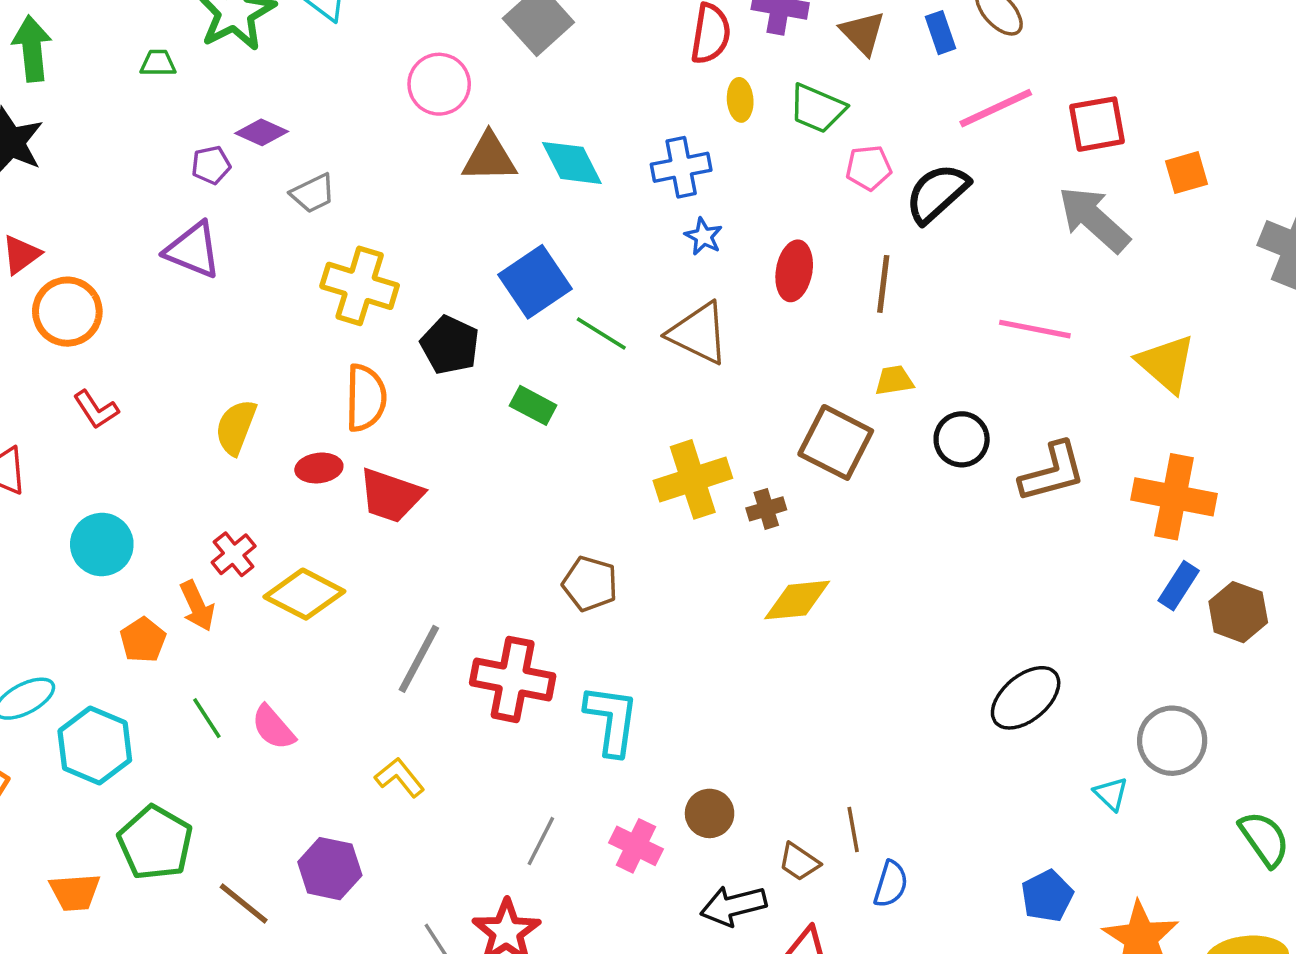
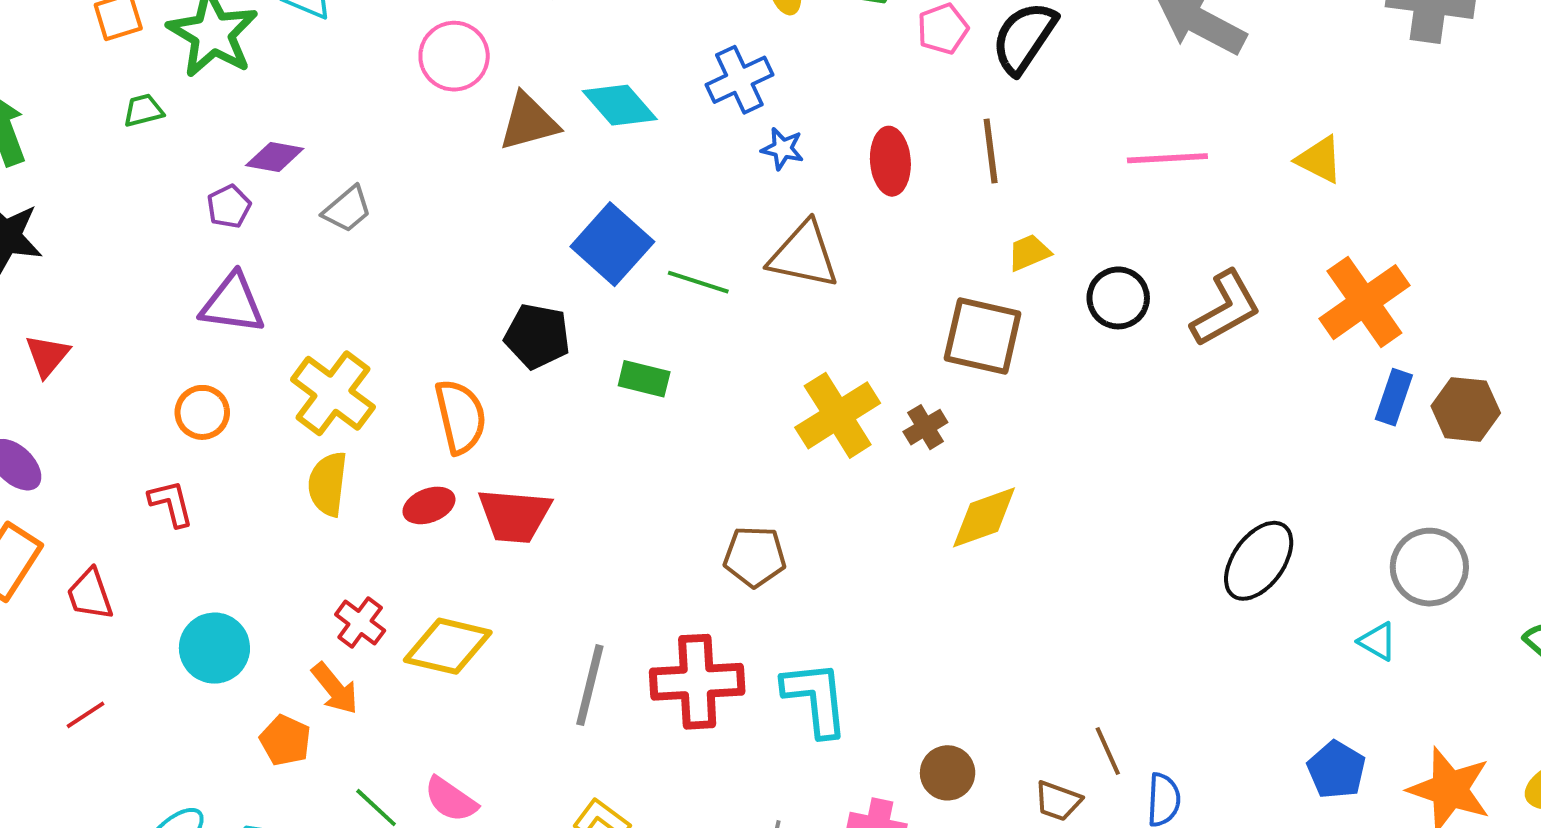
yellow cross: (360, 286) -> (333, 393), moved, turned 34
orange circle: (67, 312) -> (202, 412), moved, size x0.7
yellow triangle: (1166, 364) -> (1319, 160), size x0.7
red L-shape: (96, 410) -> (171, 503), turned -147
orange cross: (1174, 497) -> (1364, 302), turned -32

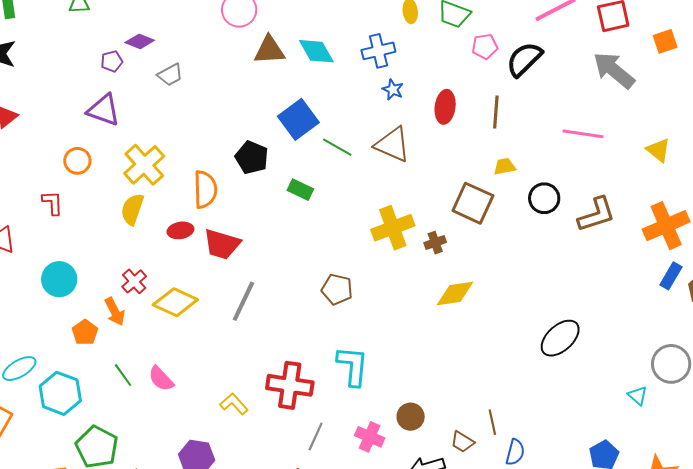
black ellipse: (1259, 561) -> (560, 338), moved
red cross: (697, 682) -> (290, 385), moved
gray line: (590, 685) -> (243, 301), moved

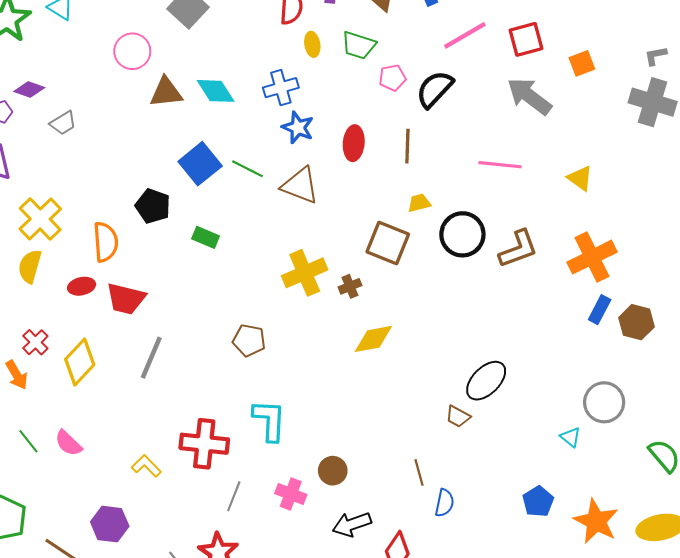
blue star: (393, 90) -> (298, 128), size x1.4
green line: (337, 147) -> (247, 169), moved
black circle: (544, 198) -> (462, 234), size x1.4
yellow diamond: (175, 302) -> (80, 362), turned -69
brown trapezoid: (462, 442) -> (458, 417), moved

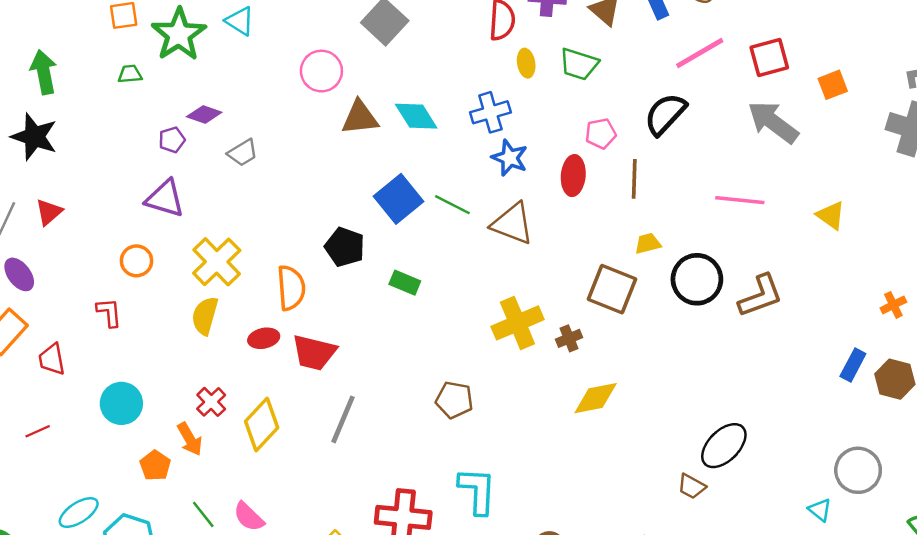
pink pentagon: (392, 78) -> (601, 134), moved
orange cross: (592, 257) -> (893, 305), moved, size x0.5

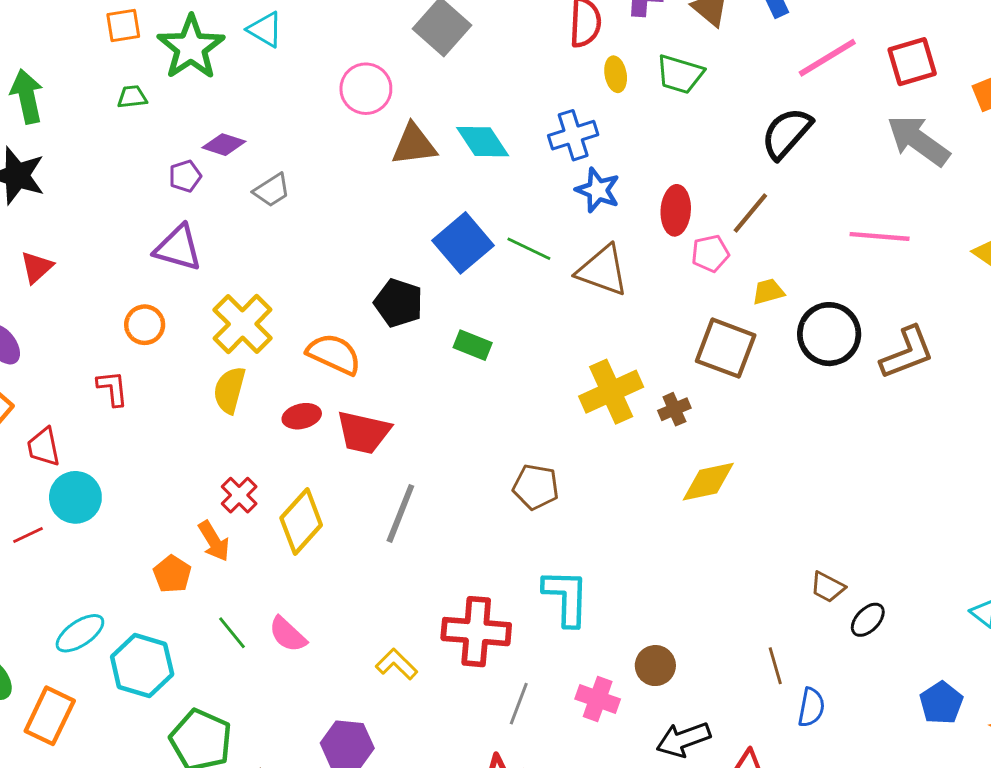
pink pentagon: (601, 134) -> (710, 253), moved
brown line: (634, 179) -> (750, 213), turned 39
orange semicircle: (291, 288) -> (334, 354), turned -60
cyan circle: (121, 403) -> (75, 497), moved
black ellipse: (724, 446) -> (868, 620), moved, size x0.6

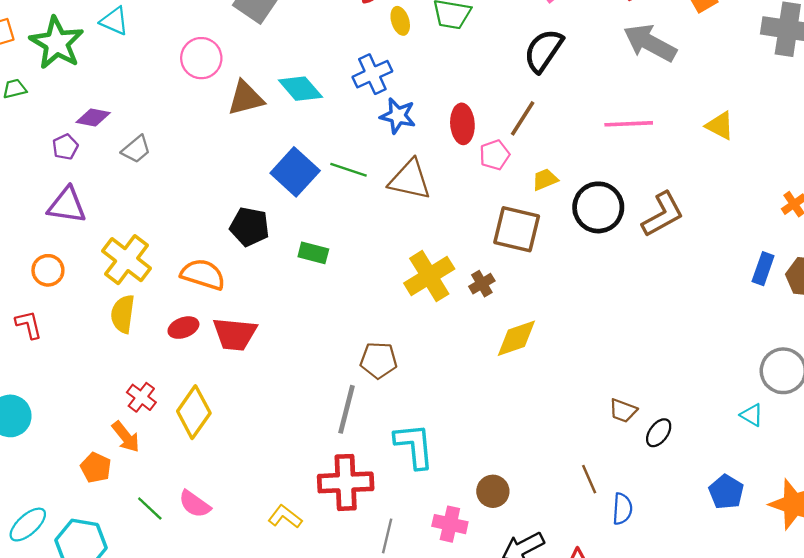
gray line: (400, 513) -> (347, 409), moved

